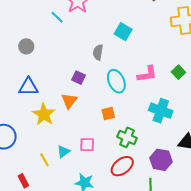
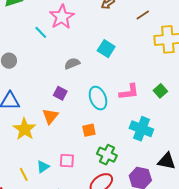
gray semicircle: (98, 52) -> (72, 64), moved, turned 56

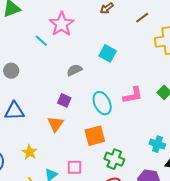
yellow star: (25, 129) -> (30, 152), moved, size x0.7
cyan cross: (141, 129) -> (157, 144), moved, size x0.7
orange square: (89, 130) -> (95, 136), size x1.5

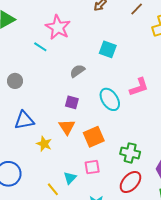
orange square: (95, 136) -> (94, 137), moved
yellow star: (30, 152) -> (44, 144), moved

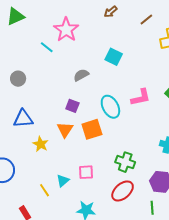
orange square: (94, 137) -> (92, 129), moved

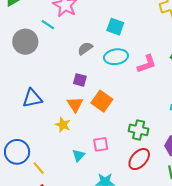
gray circle: (18, 79) -> (25, 42), moved, size x1.6
cyan ellipse: (110, 107) -> (116, 57), moved, turned -65
orange square: (92, 129) -> (102, 101), turned -30
yellow star: (41, 144) -> (63, 125), moved
yellow line: (45, 190) -> (39, 168), moved

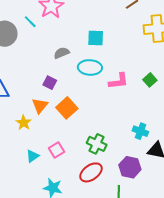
cyan square: (115, 27) -> (96, 38), turned -30
pink square: (101, 144) -> (57, 150), turned -35

